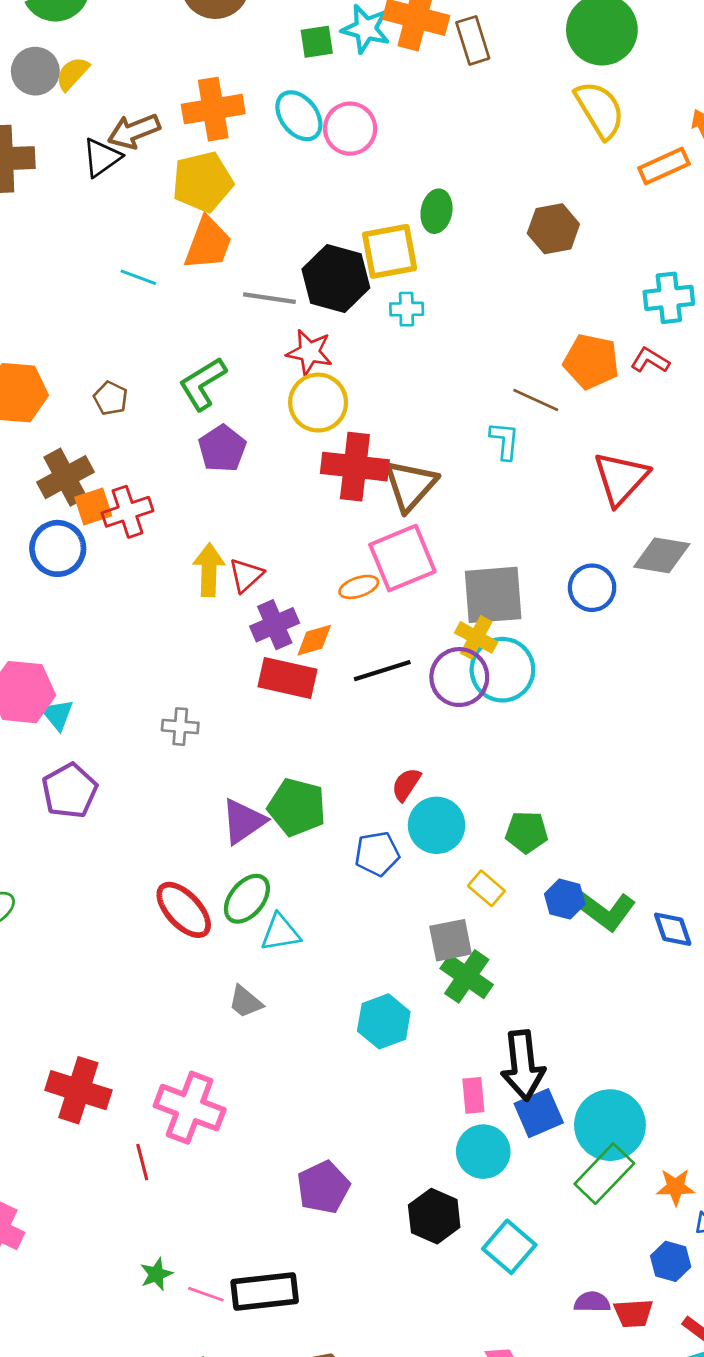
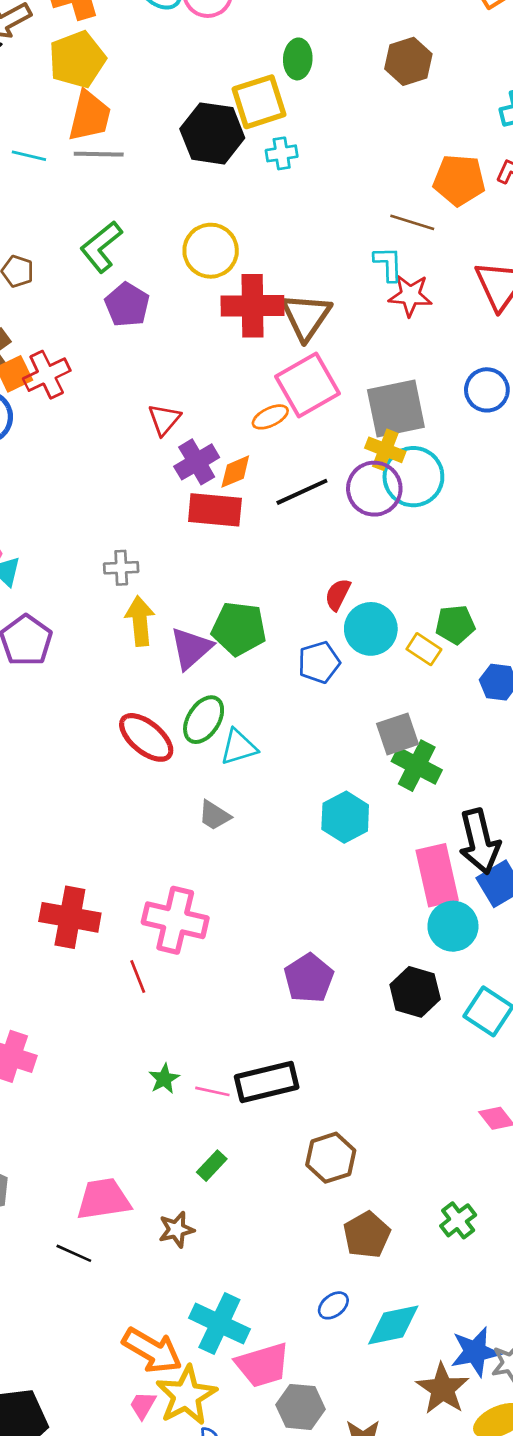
gray line: (269, 298) -> (99, 154), moved
red star: (309, 352) -> (410, 295), moved
yellow arrow: (209, 570) -> (140, 621), moved
yellow rectangle: (486, 888) -> (424, 649), moved
pink rectangle: (473, 1095) -> (437, 875), size x1.8

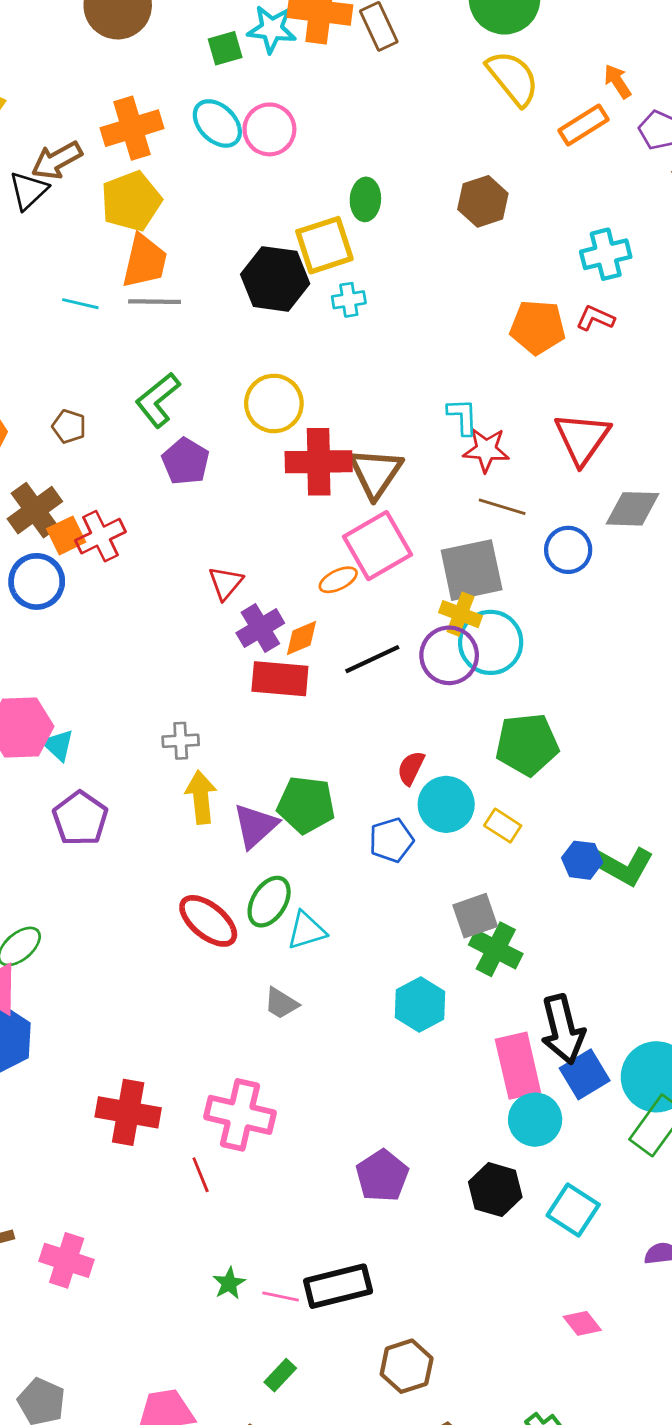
brown line: (412, 222) -> (502, 507), moved
green pentagon: (455, 625) -> (527, 744), moved, size x1.5

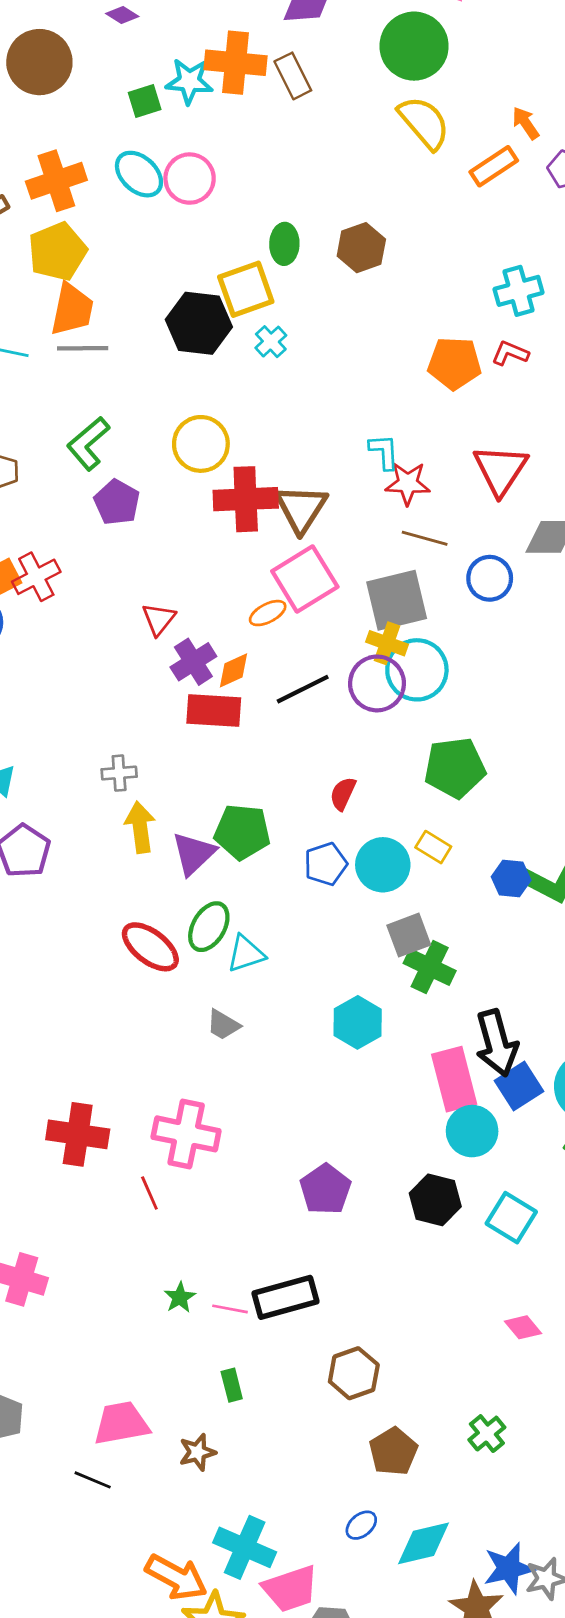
brown hexagon: (483, 201) -> (361, 248), moved
cyan cross: (349, 300) -> (271, 342), turned -32
cyan circle: (446, 804) -> (383, 865), moved
green rectangle: (280, 1375) -> (232, 1385), turned -56

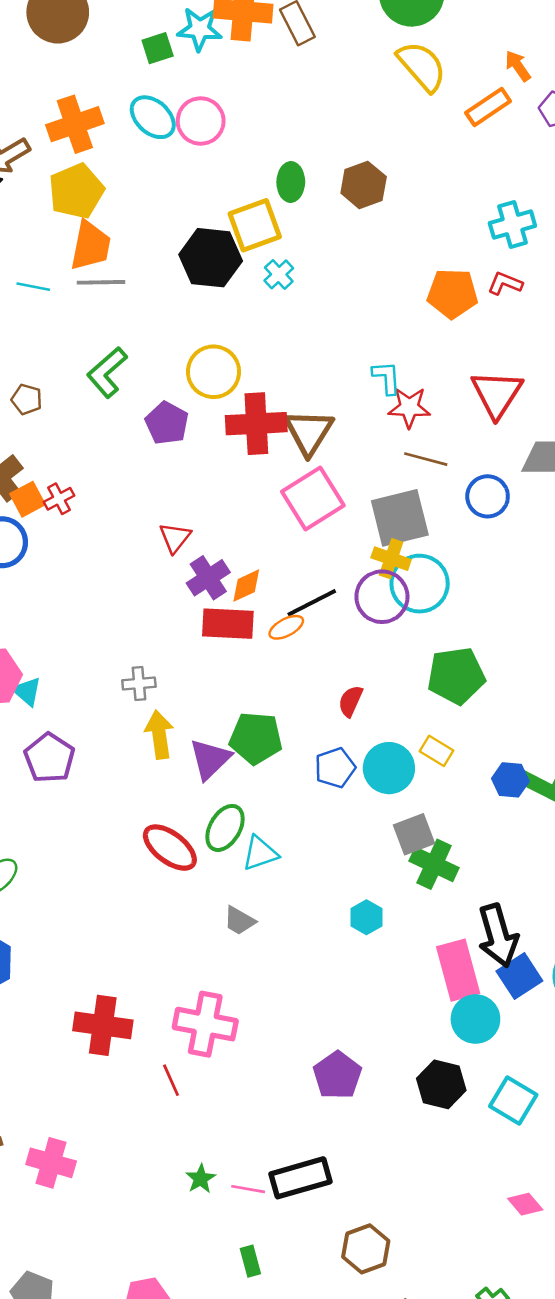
purple pentagon: (117, 502) -> (167, 423), moved
red cross: (36, 577) -> (59, 499), size x0.7
orange ellipse: (268, 613) -> (286, 627), moved
cyan hexagon: (358, 1022) -> (366, 917), size x0.7

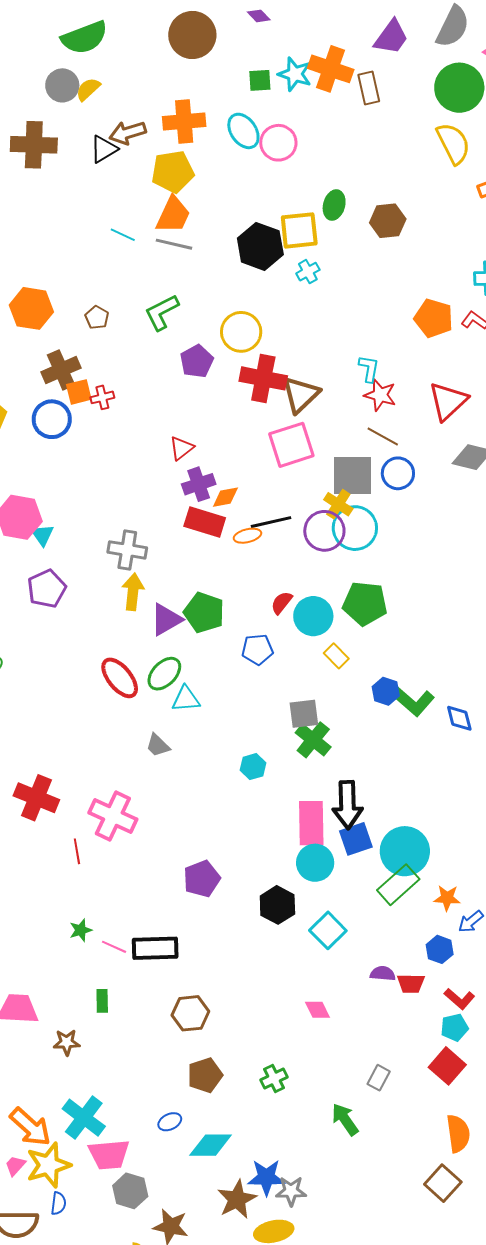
blue circle: (488, 496) -> (398, 473), moved
gray cross: (139, 683) -> (127, 550), size x1.5
cyan circle: (389, 768) -> (313, 616), moved

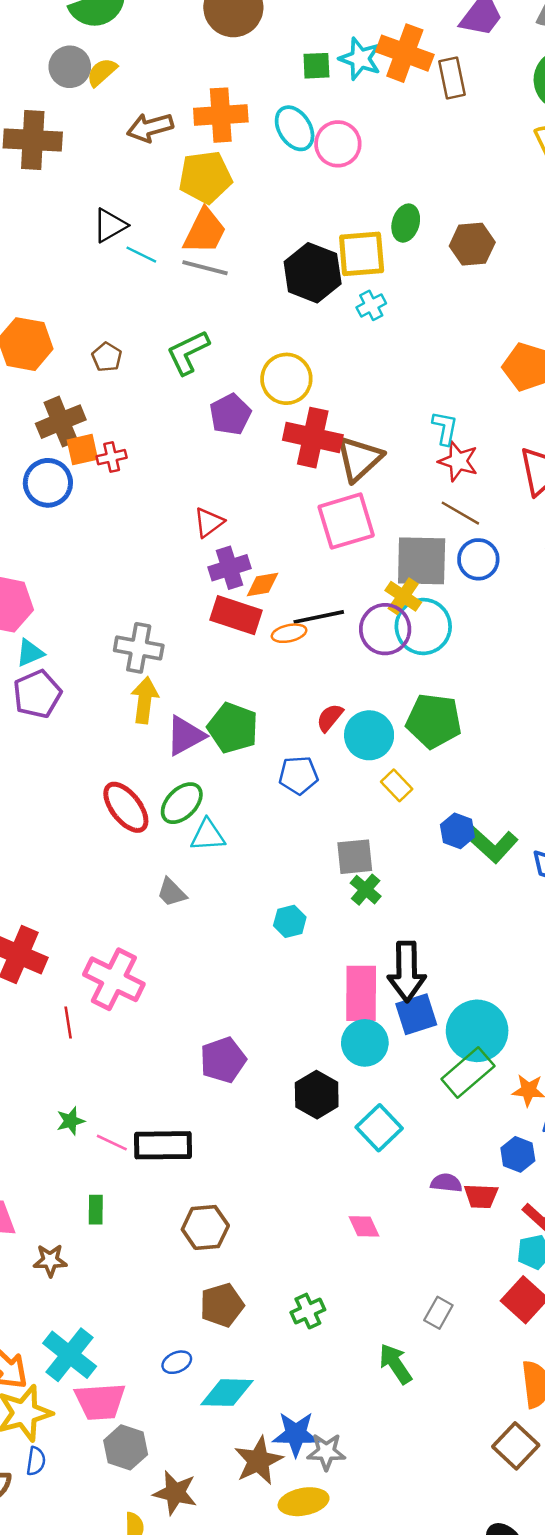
black triangle: (104, 149) -> (110, 225), moved
cyan triangle: (42, 535) -> (30, 653), moved, turned 40
green cross: (313, 740) -> (366, 890), size x0.7

